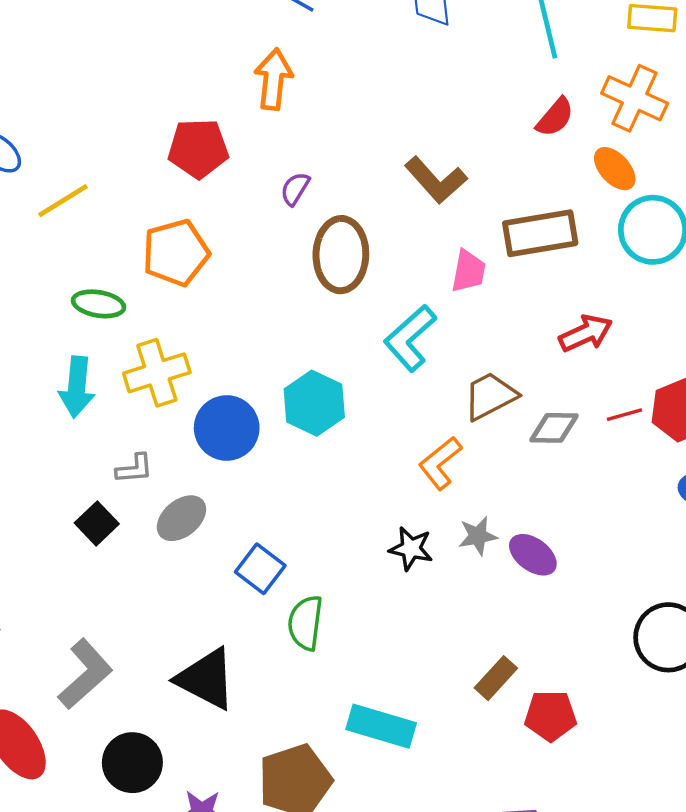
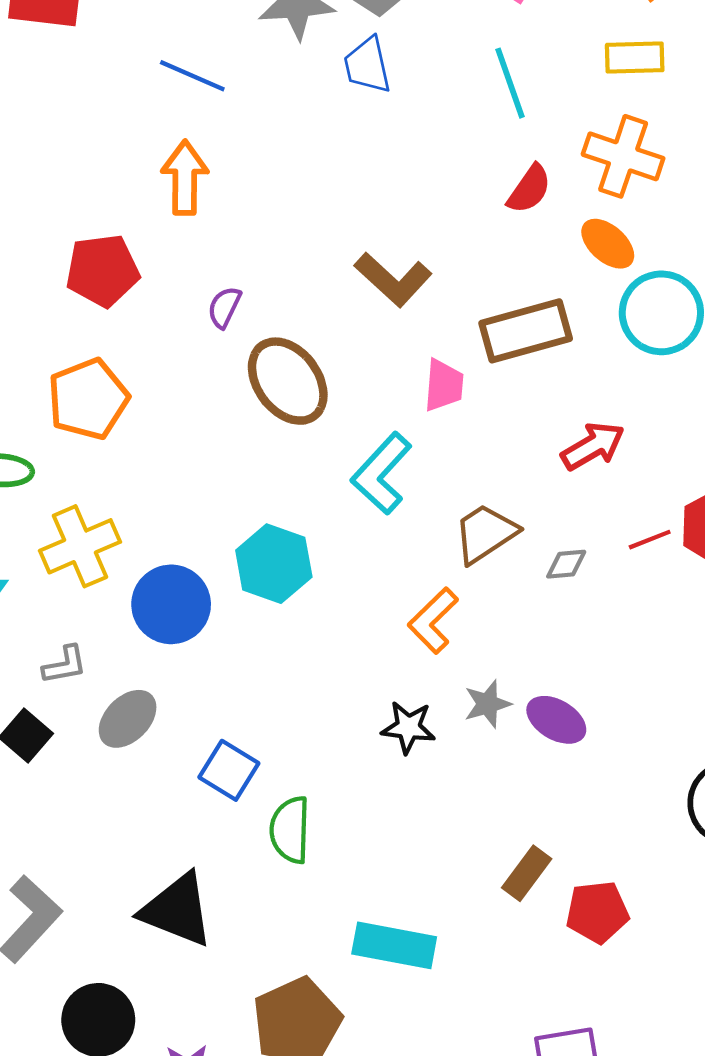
brown ellipse: (341, 255) -> (288, 381), turned -32
gray diamond: (554, 428) -> (566, 564), size x0.7

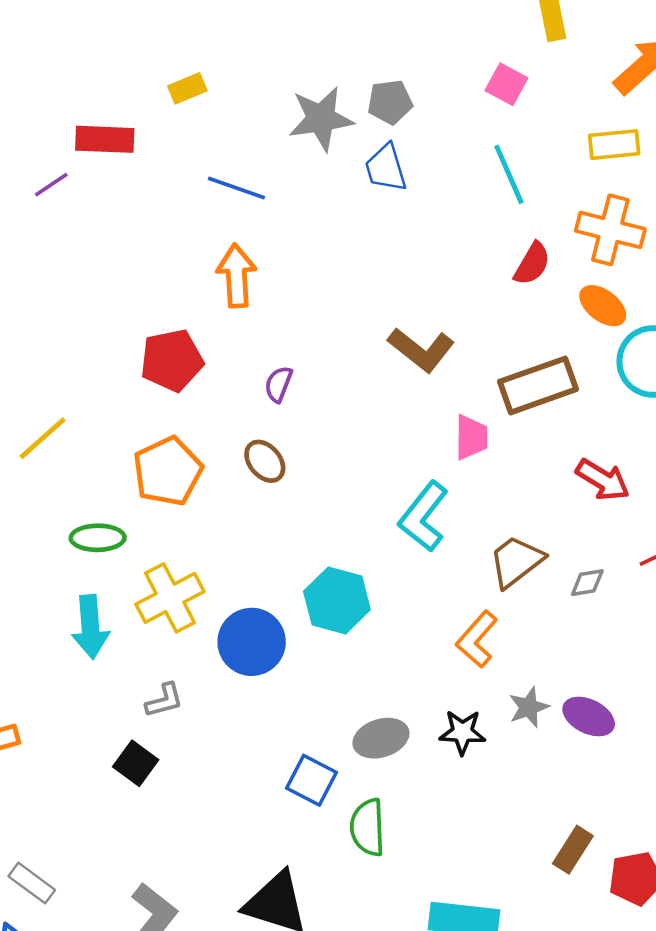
brown ellipse: (288, 381) -> (265, 461), moved, size x0.6
red arrow: (593, 446) -> (603, 480), turned 66
gray ellipse: (128, 719) -> (381, 738), moved, turned 32

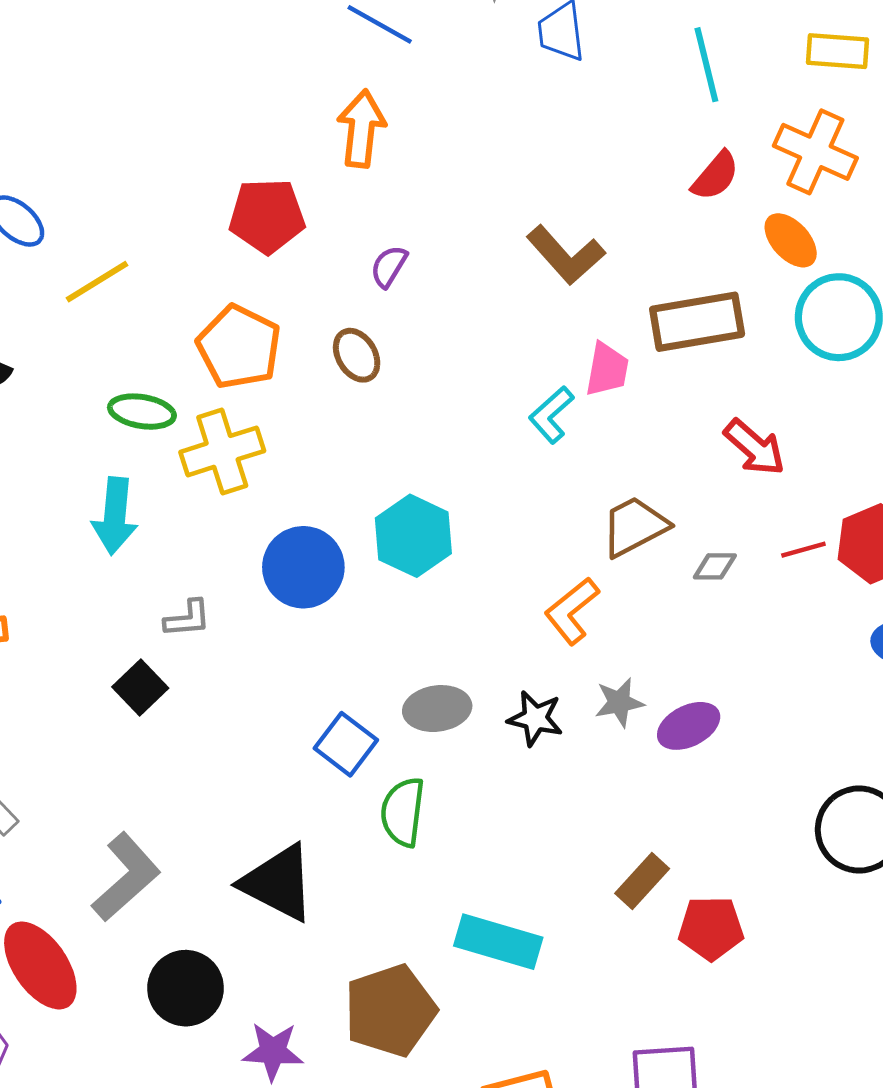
orange pentagon: (168, 471) -> (239, 347), turned -30
cyan L-shape: (423, 516) -> (551, 415), moved, size x0.7
yellow cross: (170, 598) -> (222, 451), moved
purple ellipse: (589, 717) -> (689, 726), turned -63

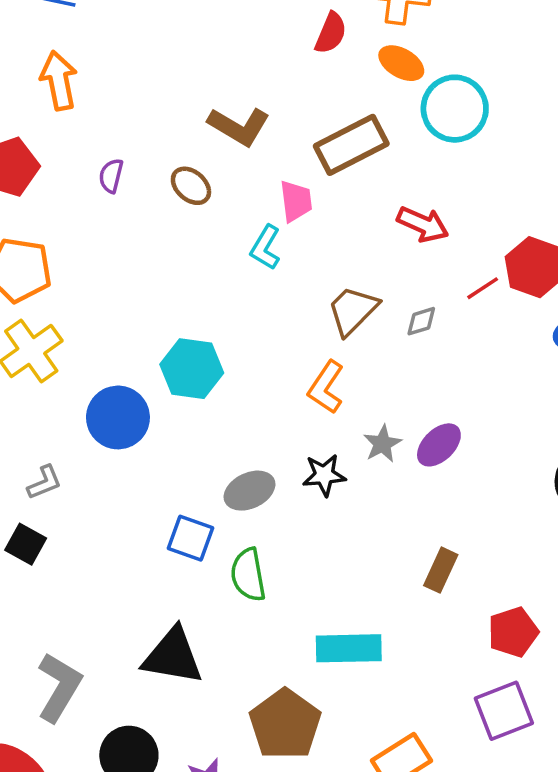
brown ellipse: (357, 355) -> (191, 186), moved
red pentagon: (711, 928) -> (513, 632), moved

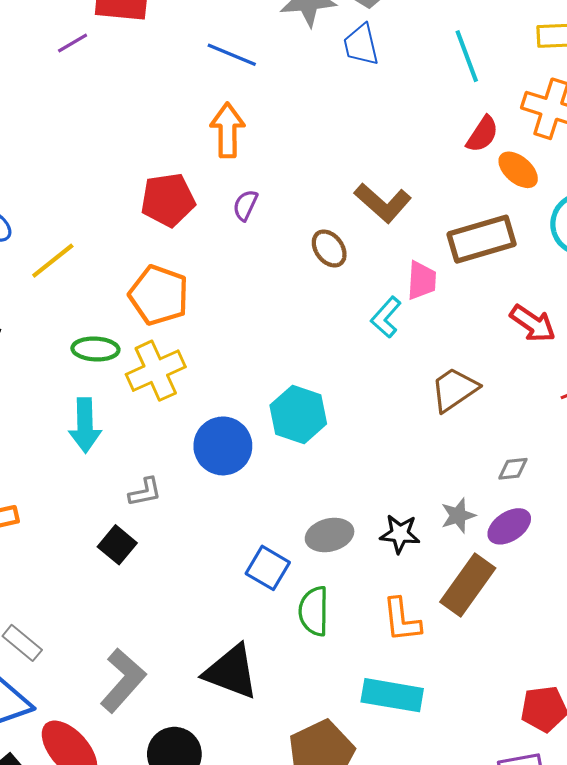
orange ellipse: (401, 63) -> (518, 170), moved
purple semicircle: (111, 176) -> (245, 205), moved
gray diamond: (421, 321) -> (513, 469), moved
orange L-shape: (326, 387) -> (402, 620), moved, turned -51
brown rectangle: (441, 570) -> (468, 585), moved, size x1.5

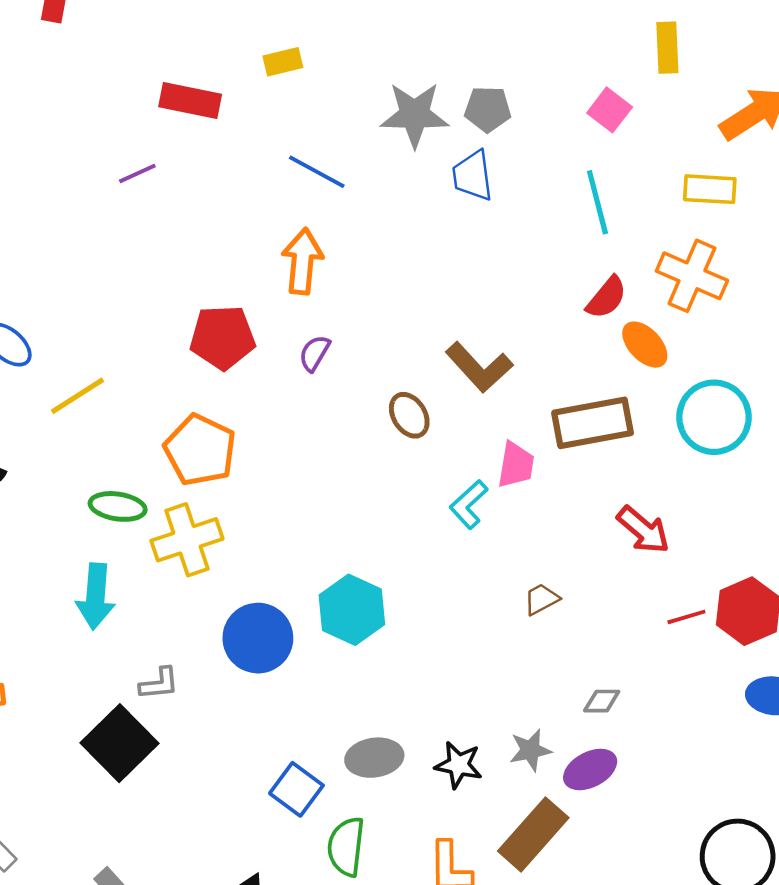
purple line: (73, 43) -> (137, 174), moved
brown trapezoid: (454, 389) -> (541, 599), size x0.6
black square: (117, 545) -> (120, 743), size x1.6

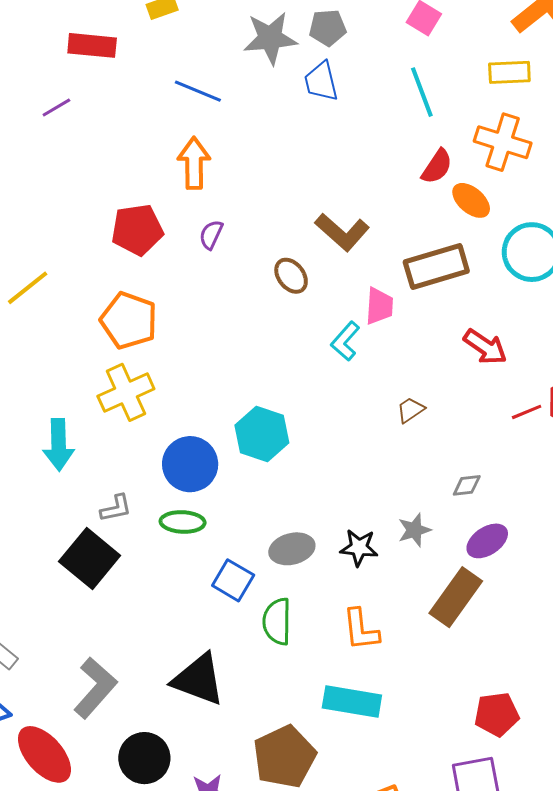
green ellipse: (118, 506) -> (183, 522), moved
purple ellipse: (590, 769) -> (487, 541), moved
brown rectangle: (533, 834) -> (456, 597), moved

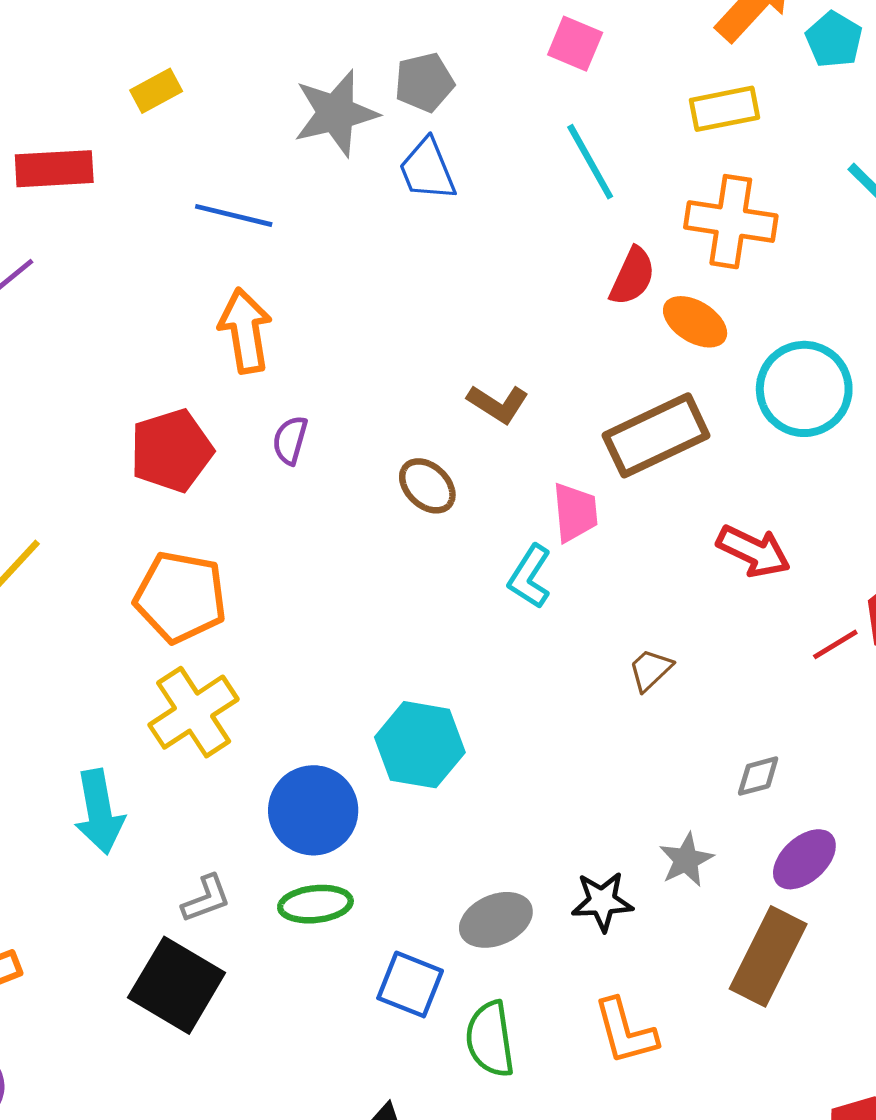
brown L-shape: (342, 232) -> (498, 404), size x0.7

